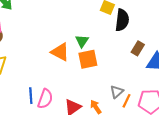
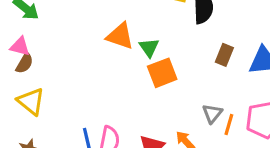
brown rectangle: (138, 48) -> (224, 55), moved
orange triangle: (60, 52) -> (120, 36), moved

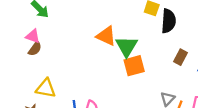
green triangle: (149, 48) -> (126, 46), size x1.5
yellow triangle: (31, 101) -> (46, 88), moved, turned -35

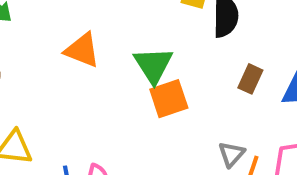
orange triangle: (106, 36) -> (82, 50), moved

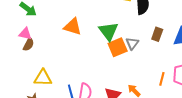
gray triangle: (232, 154) -> (132, 43), moved

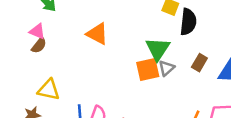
green triangle: (108, 31) -> (158, 49), moved

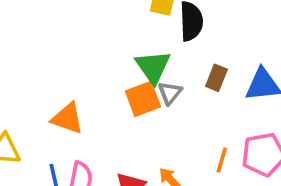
orange triangle: (97, 34) -> (67, 118), moved

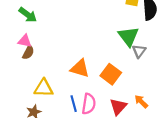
orange square: (143, 99) -> (111, 74), moved, turned -30

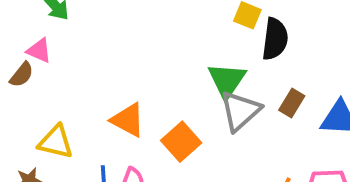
gray triangle: (139, 51) -> (240, 111), size x1.6
brown semicircle: (28, 52) -> (22, 75), moved

